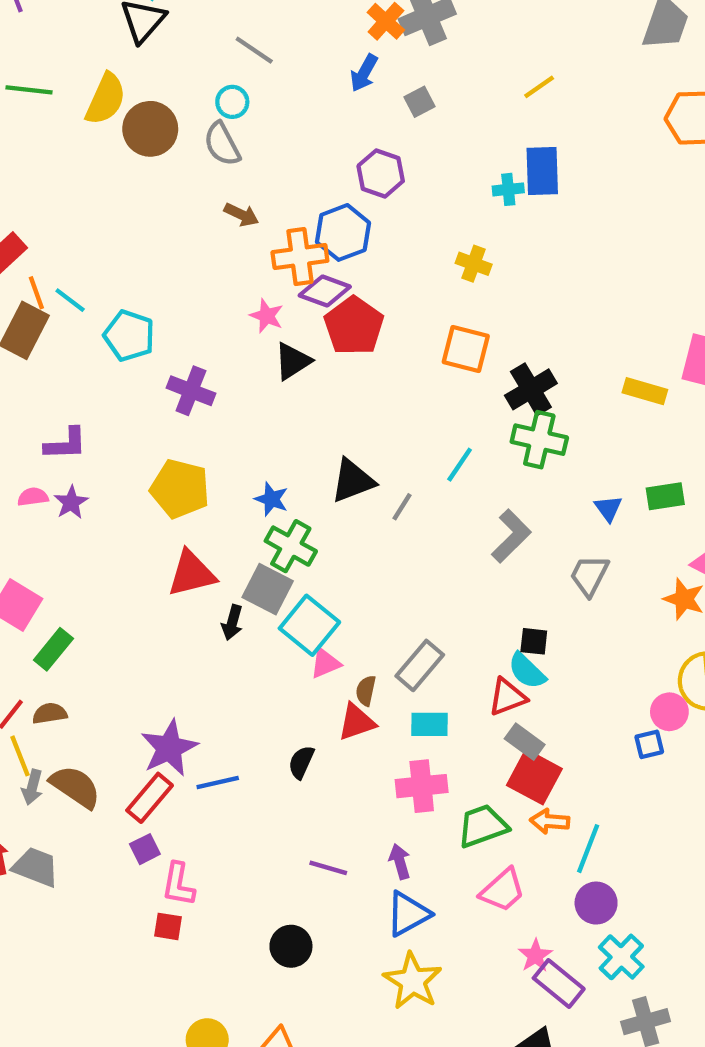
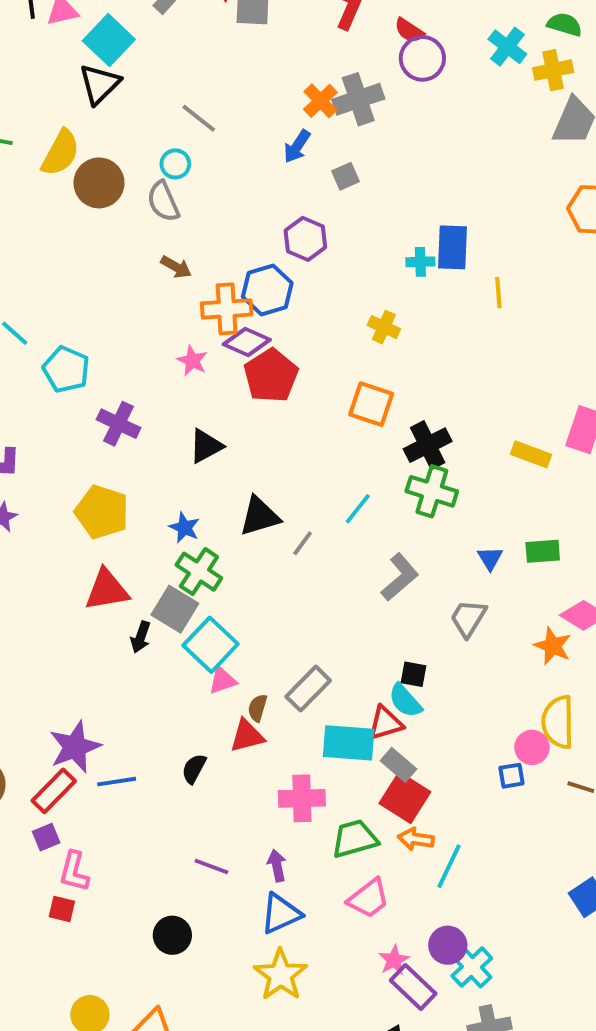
yellow line: (539, 87) -> (498, 293), moved, turned -64
black triangle: (293, 361) -> (206, 446), moved
cyan rectangle: (429, 724) -> (349, 743), moved, size x1.5
purple circle: (596, 903) -> (448, 945), moved

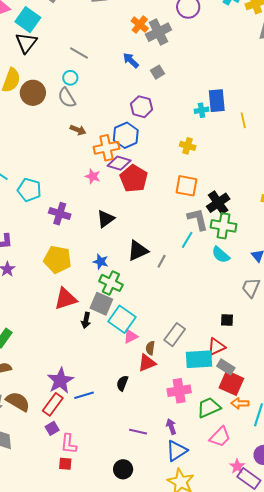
orange cross: (320, 101) -> (140, 25), moved
blue arrow: (297, 146) -> (131, 60), turned 108
gray L-shape: (400, 577) -> (198, 219), moved, turned -55
cyan semicircle: (405, 701) -> (221, 255), moved

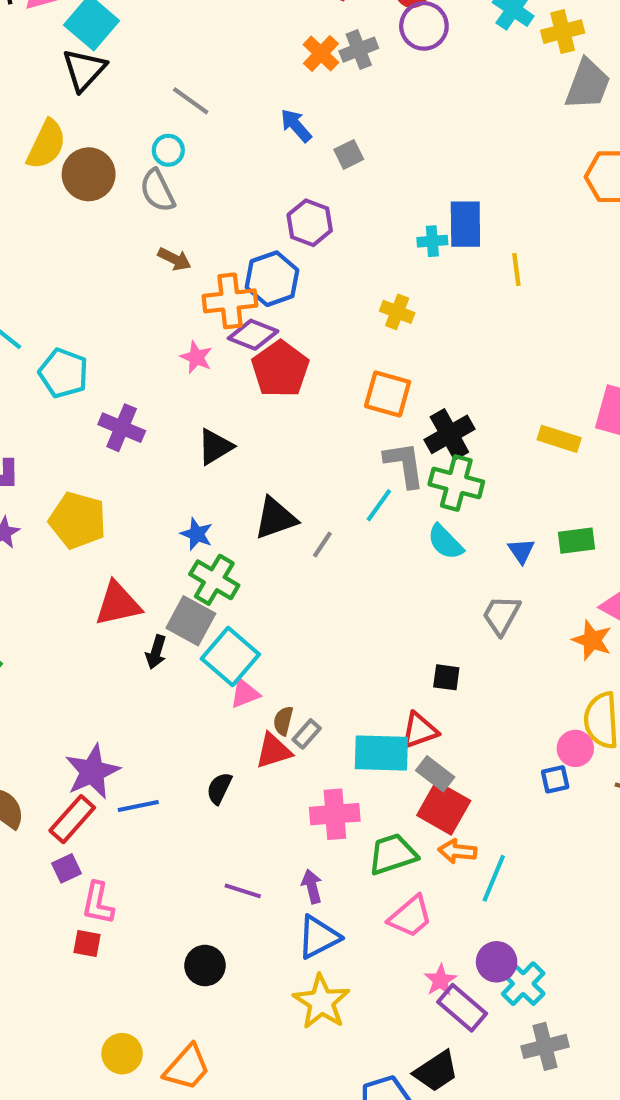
gray cross: (159, 32) -> (359, 50), moved, size x0.7
yellow pentagon: (58, 260) -> (78, 520), moved
gray rectangle: (175, 335) -> (307, 734), moved, size x0.6

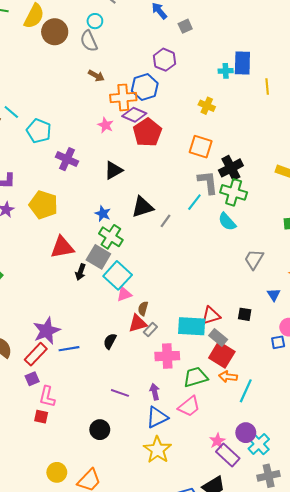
blue triangle: (521, 551) -> (274, 295), moved
black square: (446, 677) -> (245, 314), moved
gray rectangle: (307, 734) -> (150, 329), moved
pink trapezoid: (410, 916) -> (189, 406), moved

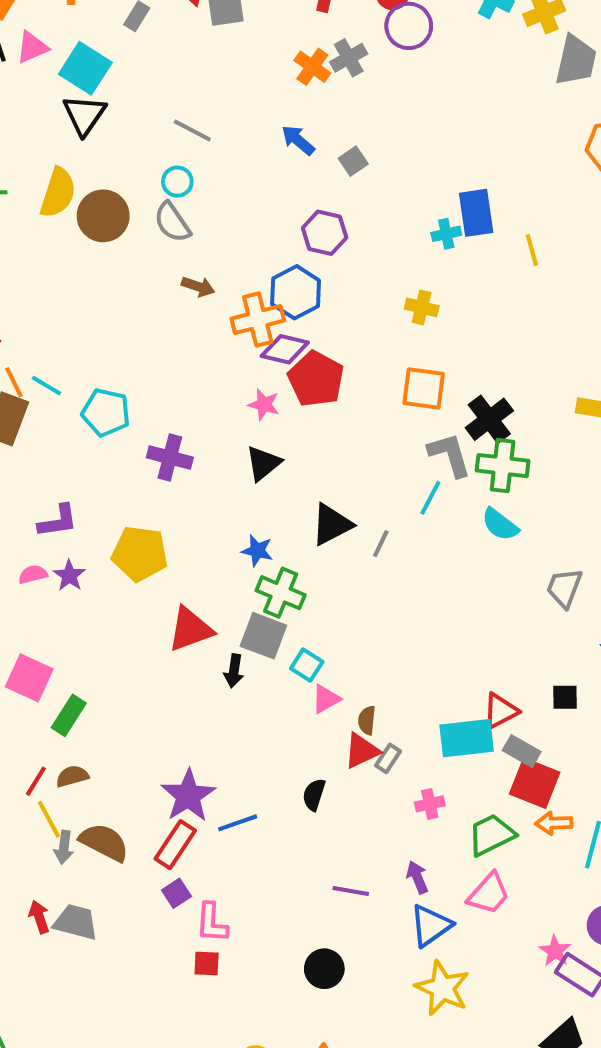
pink star: (106, 125) -> (264, 405), moved
cyan square: (118, 275) -> (307, 665), size x0.6
pink cross: (167, 356) -> (430, 804), size x0.6

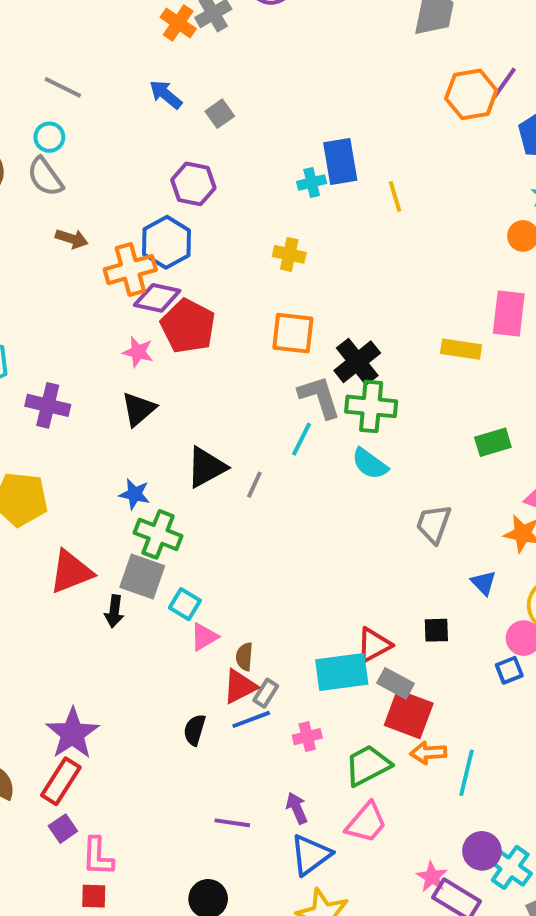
blue line: (238, 823) -> (251, 719), moved

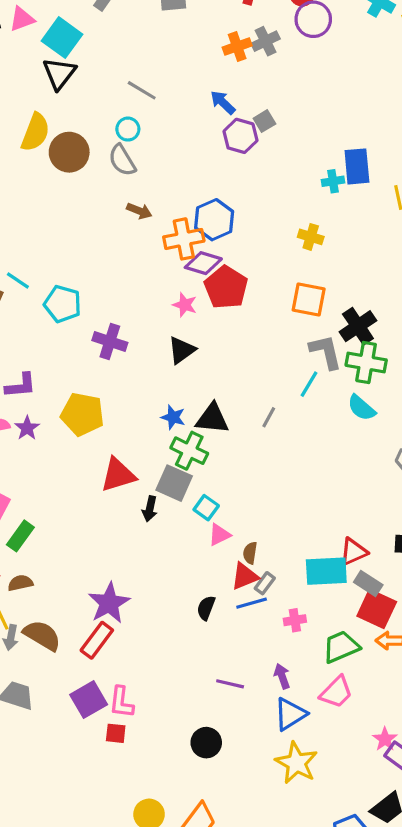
orange cross: (178, 23) -> (237, 47), turned 32
purple hexagon: (193, 184) -> (240, 136), moved
black triangle: (206, 467) -> (212, 419), moved, turned 30
purple square: (63, 829) -> (89, 700), moved, size x1.6

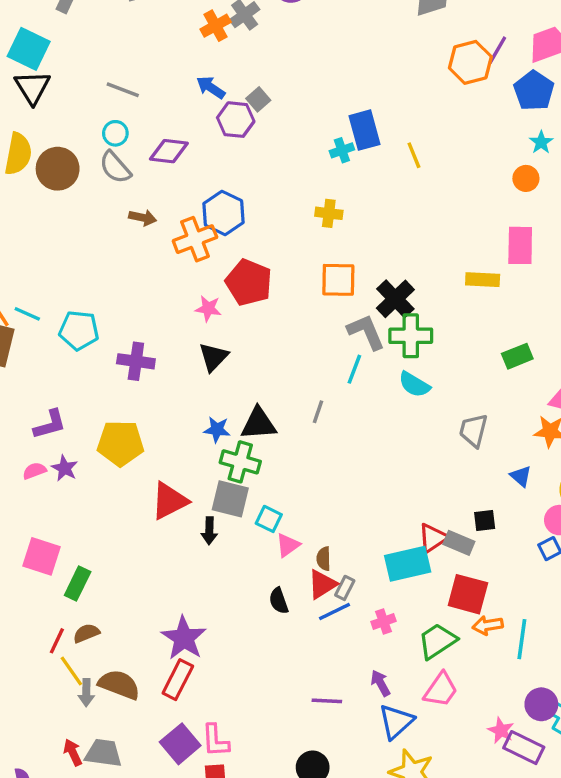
purple diamond: (203, 263) -> (169, 151), moved
gray rectangle: (368, 583) -> (459, 543), moved
black semicircle: (206, 608) -> (279, 601), moved, turned -30

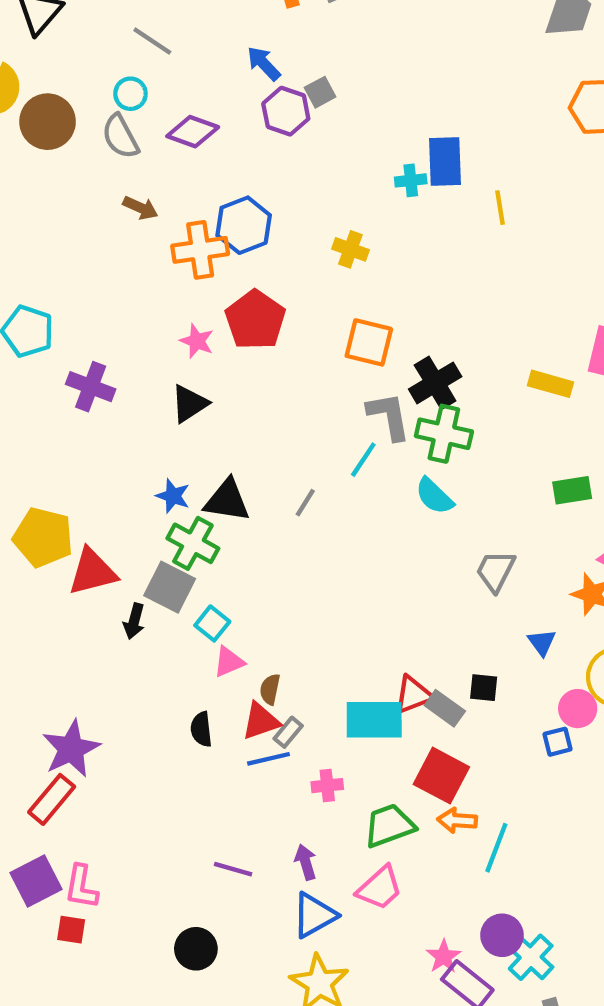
yellow cross: (329, 213) -> (350, 249), moved
yellow pentagon: (120, 443) -> (43, 537), moved

